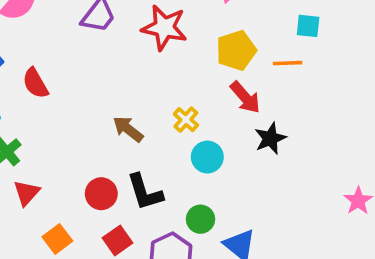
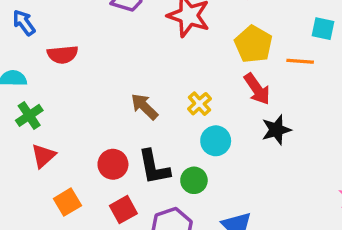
yellow pentagon: (236, 50) -> (253, 44), turned -30
red semicircle: (35, 83) -> (63, 55), turned -72
green circle: (200, 219) -> (194, 180), moved

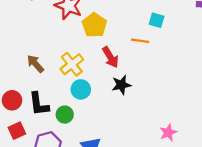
yellow pentagon: (253, 44) -> (94, 25), moved
yellow cross: (199, 104) -> (72, 64), size x1.5

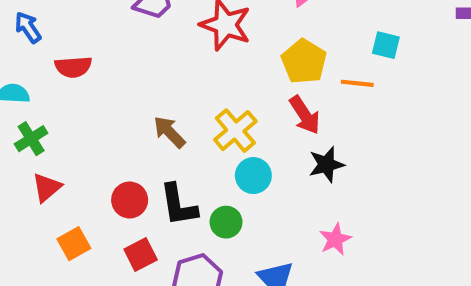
yellow pentagon: (94, 25) -> (304, 62), moved
pink star: (168, 132) -> (335, 239), moved

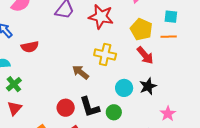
cyan square: (386, 45) -> (171, 17), moved
yellow cross: (235, 131) -> (105, 55), moved, turned -30
black star: (326, 164) -> (148, 86), moved
red triangle: (47, 187) -> (15, 108), moved

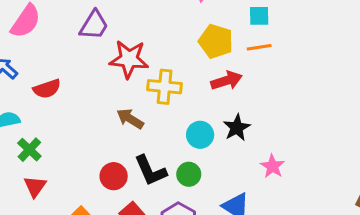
red star: (101, 17) -> (129, 59), moved
red arrow: (145, 55) -> (226, 81), turned -60

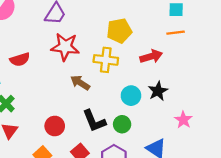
yellow pentagon: (216, 41) -> (119, 31), moved, turned -30
red star: (129, 59) -> (65, 47), moved
red circle: (114, 176) -> (55, 126), moved

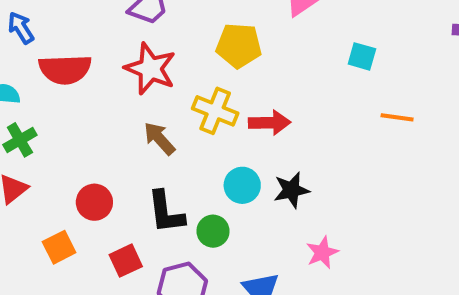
yellow pentagon: (119, 31) -> (239, 46), moved
orange line: (176, 33) -> (397, 117), moved
red arrow: (151, 56) -> (270, 123), moved
red semicircle: (20, 59) -> (65, 69), size x1.4

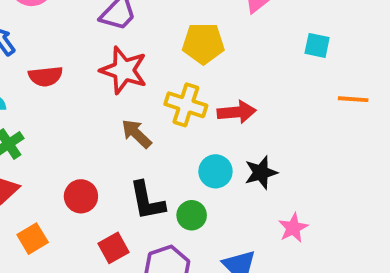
red semicircle: (65, 69) -> (46, 76), size x0.7
orange square: (59, 247) -> (33, 239), moved

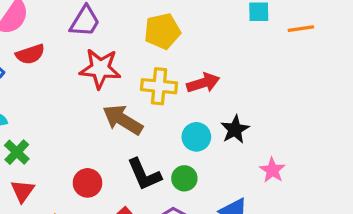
red semicircle: (46, 76) -> (30, 54), moved
orange line: (353, 99) -> (301, 29), moved
brown arrow: (136, 134) -> (123, 120), size x1.4

